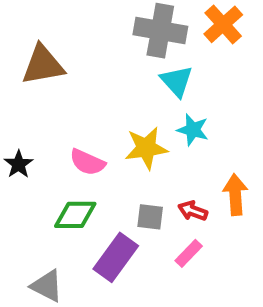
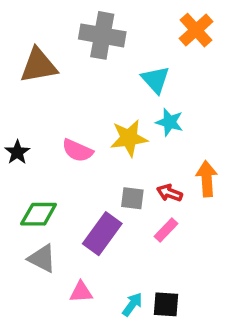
gray cross: (160, 31) -> (102, 35), moved
green diamond: (75, 215) -> (39, 214), moved

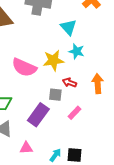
pink semicircle: (77, 150) -> (24, 67), size x1.4
red arrow: (170, 193) -> (69, 83), moved

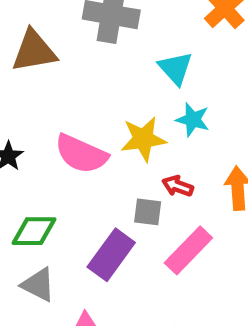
pink rectangle: (75, 113) -> (188, 250), size x1.6

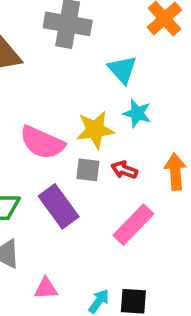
gray square: (148, 212) -> (88, 170), moved
purple rectangle: (111, 255) -> (59, 206), moved, turned -72

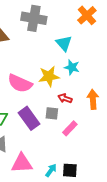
gray square: (88, 170) -> (52, 113), moved
pink rectangle: (133, 225) -> (70, 128), size x0.7
pink triangle: (46, 288) -> (22, 163), size x1.6

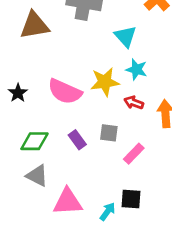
red arrow: (65, 98) -> (134, 103), moved
purple rectangle: (29, 118) -> (77, 140), size x0.6
black square: (70, 170) -> (131, 199), moved

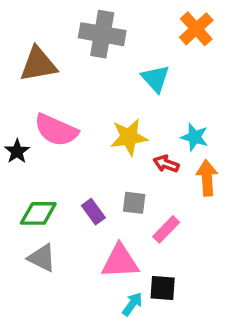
cyan star: (136, 70) -> (195, 137), moved
pink semicircle: (65, 92) -> (56, 130), moved
pink triangle: (68, 202) -> (120, 261), moved

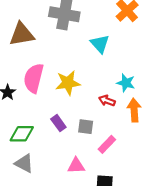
pink semicircle: (56, 130) -> (34, 78), turned 80
yellow star: (129, 137) -> (68, 83), moved
purple rectangle: (93, 212) -> (58, 123), moved
pink triangle: (120, 261) -> (76, 166), size x0.7

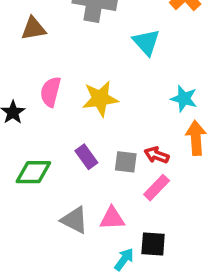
brown triangle: (22, 34) -> (33, 29), size x0.7
pink semicircle: (34, 78) -> (51, 92), size x0.7
red arrow: (107, 101) -> (157, 155), moved
gray triangle: (24, 163) -> (74, 220), moved

